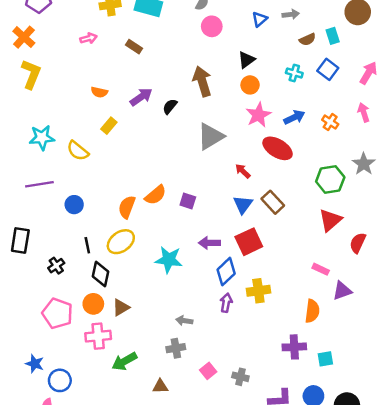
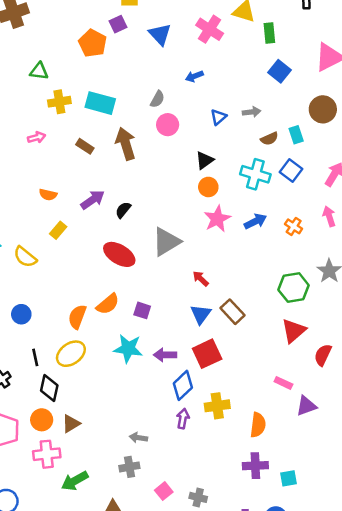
cyan cross: (294, 73) -> (255, 174), size x1.6
brown arrow: (202, 81) -> (126, 144), moved
red ellipse: (278, 148) -> (119, 254), moved
cyan star: (169, 260) -> (128, 349), moved
orange semicircle: (312, 311) -> (258, 425), moved

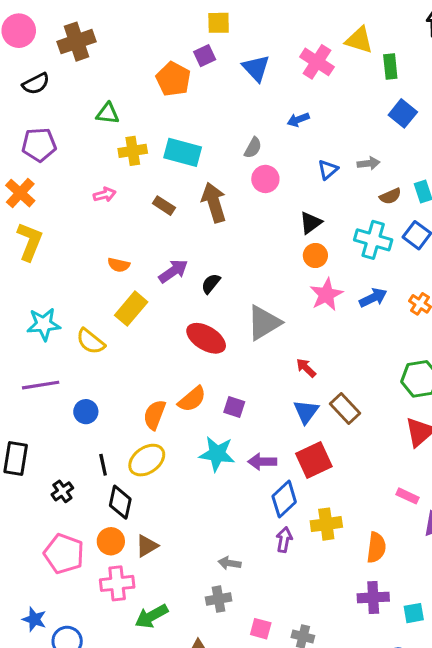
yellow rectangle: (58, 230) -> (131, 309), size x1.5
pink square: (164, 491) -> (261, 629), turned -36

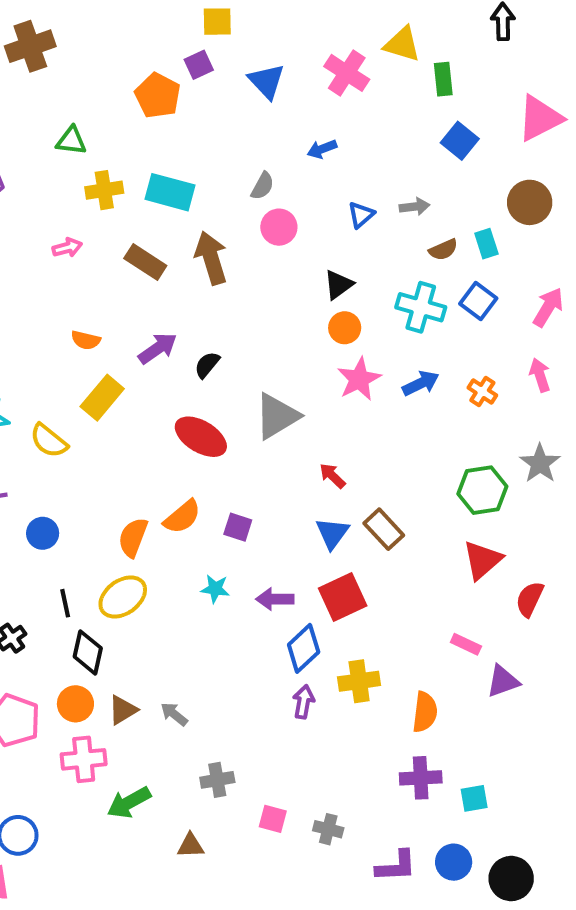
brown rectangle: (164, 206) -> (145, 262), size x1.4
cyan star: (217, 454) -> (215, 589), size x0.6
gray arrow: (230, 563) -> (174, 714), moved, turned 30

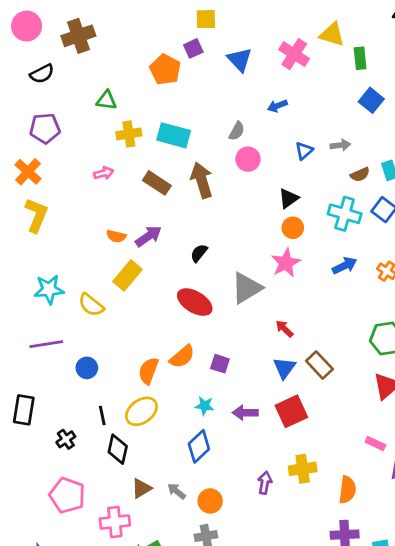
purple arrow: (158, 348) -> (148, 236), moved
pink star: (359, 379) -> (286, 263), moved
blue diamond: (304, 648) -> (199, 446), moved
orange circle: (75, 704) -> (210, 501), moved

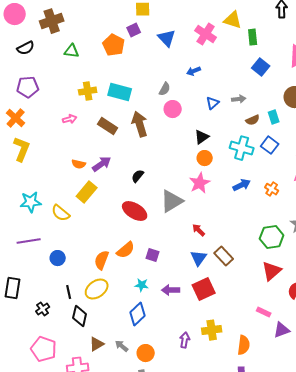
green triangle: (106, 100) -> (72, 51), moved

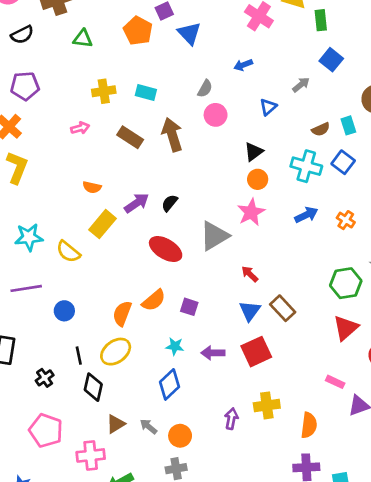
blue triangle: (167, 38) -> (189, 33), moved
cyan rectangle: (120, 92) -> (146, 93), size x0.7
gray arrow: (239, 99) -> (301, 85), moved, turned -32
purple arrow: (102, 164) -> (137, 203), moved

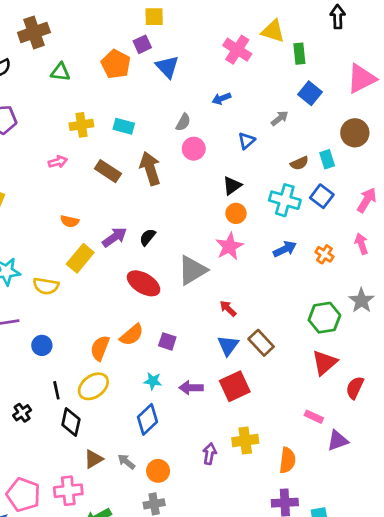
yellow semicircle: (68, 252) -> (46, 286), turned -30
pink pentagon: (46, 430) -> (23, 495), moved

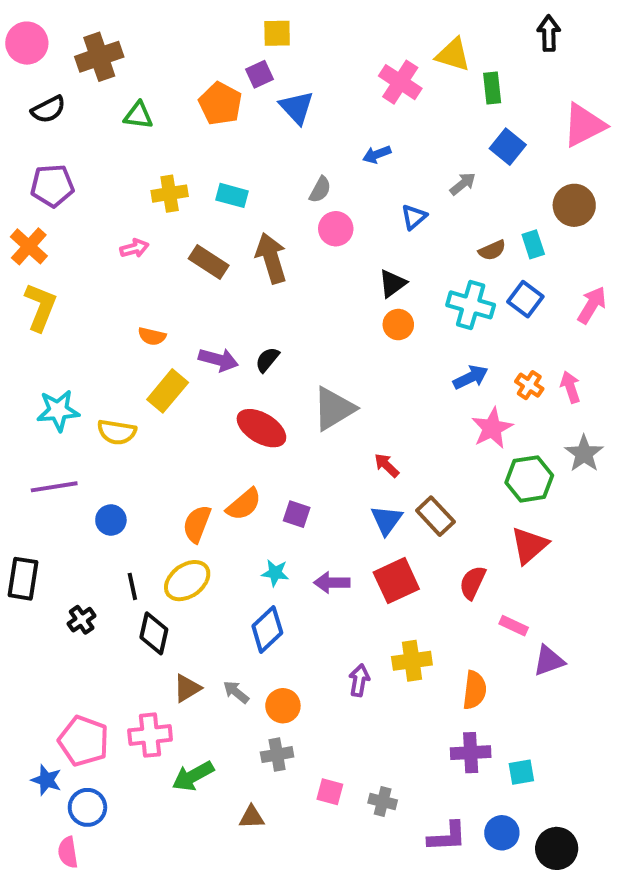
purple arrow: (114, 237) -> (218, 360), turned 50
pink arrow: (361, 244) -> (570, 387), moved
pink star: (229, 246) -> (492, 428), moved
red semicircle: (355, 388) -> (473, 583), moved

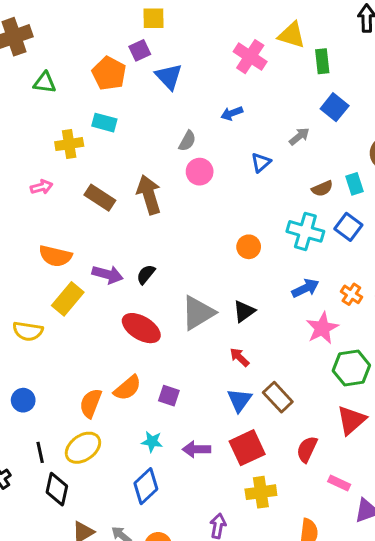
cyan rectangle: (232, 195) -> (104, 123), moved
black triangle: (392, 283) -> (244, 311), moved
orange semicircle: (152, 336) -> (55, 256), size x1.5
yellow cross: (412, 661) -> (261, 492), moved

